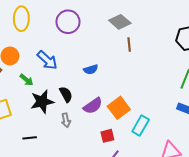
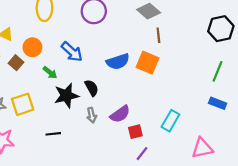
blue semicircle: (91, 69) -> (118, 62), size x1.5
purple semicircle: (93, 106) -> (120, 114), moved
orange square: (119, 108) -> (147, 63), moved, turned -30

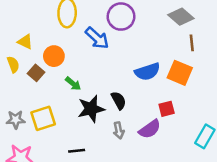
blue arrow: (72, 52) -> (97, 38), moved
red square: (135, 132) -> (167, 109), moved

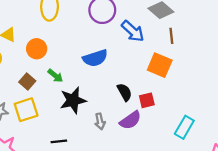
blue arrow: (97, 38) -> (133, 31), moved
blue semicircle: (147, 72) -> (95, 58), moved
brown square: (36, 73) -> (27, 82), moved
black semicircle: (119, 100) -> (125, 92), moved

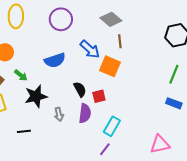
blue arrow: (133, 31) -> (90, 49), moved
purple semicircle: (130, 120) -> (85, 113), turned -48
cyan rectangle: (184, 127) -> (112, 126), moved

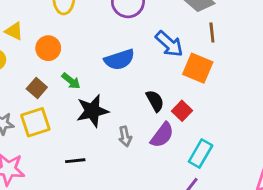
red square: (99, 96) -> (182, 111), turned -32
purple semicircle: (85, 113) -> (162, 135), turned 30

